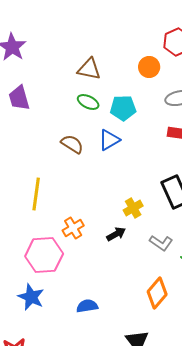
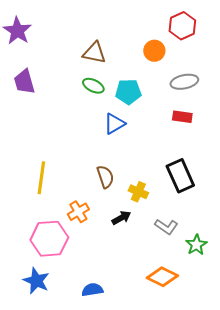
brown semicircle: (72, 144) -> (105, 177), moved, turned 40
yellow cross: (133, 208) -> (138, 192), turned -36
orange diamond: (157, 293) -> (162, 277), turned 76

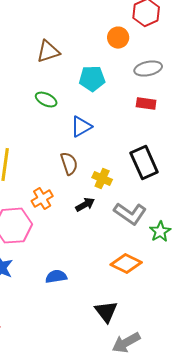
brown triangle: (94, 53) -> (48, 52), moved, turned -30
green ellipse: (93, 86) -> (46, 100), moved
blue triangle: (114, 124) -> (81, 127), moved
gray L-shape: (166, 227) -> (130, 214), size x1.4

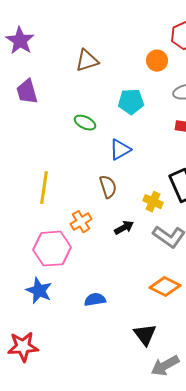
brown triangle: (48, 52) -> (87, 61), moved
yellow cross: (102, 179) -> (153, 202), moved

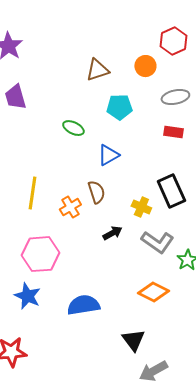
brown triangle: (87, 61) -> (97, 70), moved
orange cross: (81, 222) -> (70, 207), moved
blue semicircle: (95, 300) -> (83, 305), size x1.5

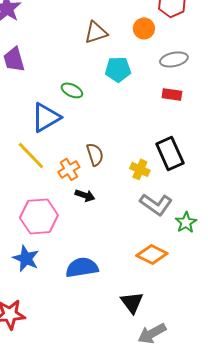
blue triangle: (108, 155) -> (46, 117), moved, size x1.4
yellow line: (32, 193) -> (31, 155), turned -52
black arrow: (112, 233) -> (85, 195), moved, turned 48

